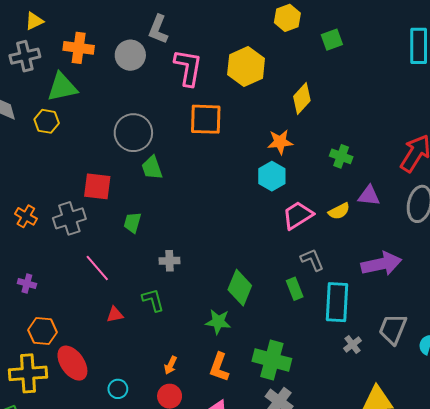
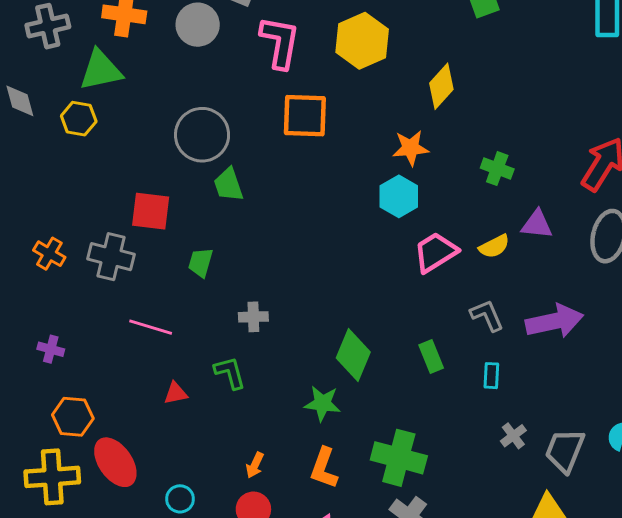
gray cross: (69, 218) -> (111, 257), turned 32
gray L-shape: (312, 260) -> (487, 315), moved
pink line: (97, 268) -> (151, 327), turned -32
cyan rectangle: (337, 302) -> (491, 376), size x0.5
gray trapezoid: (393, 329) -> (565, 450), moved

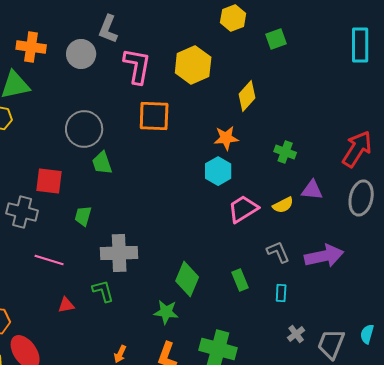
gray cross: (253, 317) -> (119, 253), size x1.8

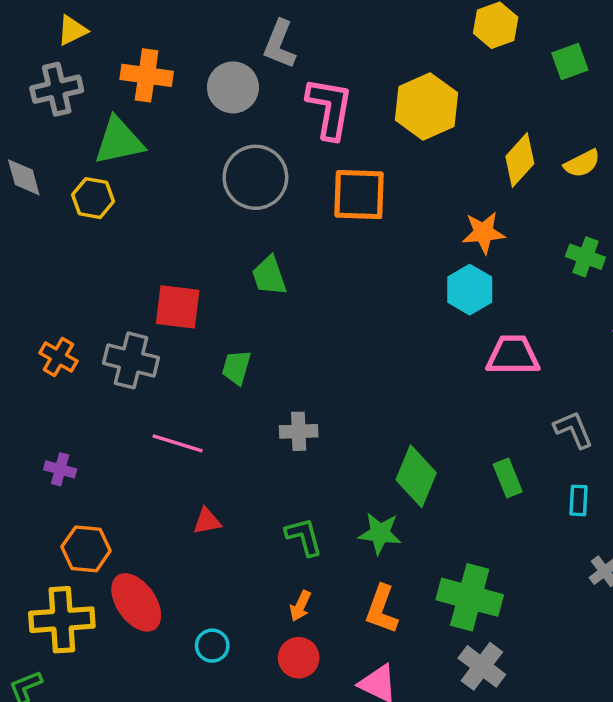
gray circle: (84, 129) -> (255, 177), moved
yellow semicircle: (283, 205) -> (582, 163), moved
pink trapezoid: (243, 209) -> (513, 355), turned 32
gray cross: (119, 253) -> (299, 431), size x0.6
green L-shape: (103, 291) -> (304, 537), moved

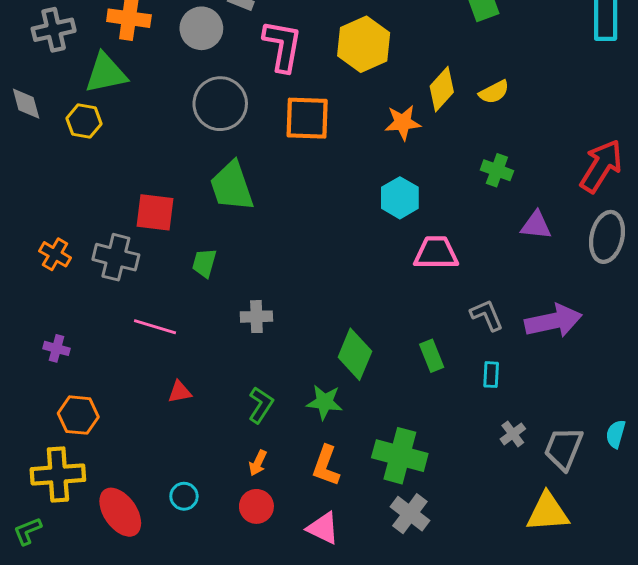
orange star: (484, 233) -> (403, 122), moved
green trapezoid: (269, 276) -> (232, 186), size x1.5
green L-shape: (304, 537) -> (261, 405), turned 48
red ellipse: (136, 602) -> (120, 512), moved

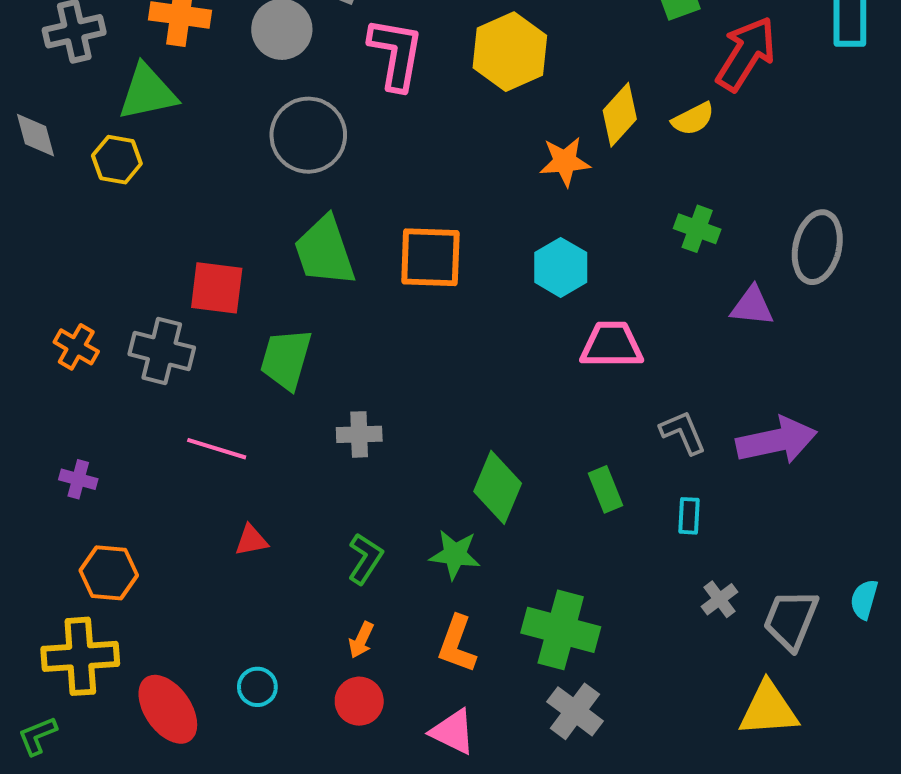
orange square: (307, 118) -> (430, 257), moved
red arrow: (601, 166) -> (746, 54), moved
gray ellipse: (607, 237) -> (817, 247), moved
green trapezoid: (204, 263) -> (286, 359), size x1.5

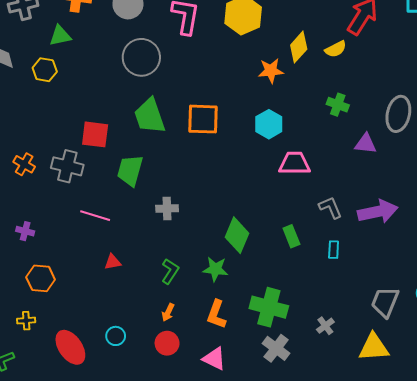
green triangle: (147, 92) -> (60, 36), size x0.7
gray cross: (720, 599) -> (325, 326), moved
yellow cross: (80, 656) -> (26, 321), size x0.5

